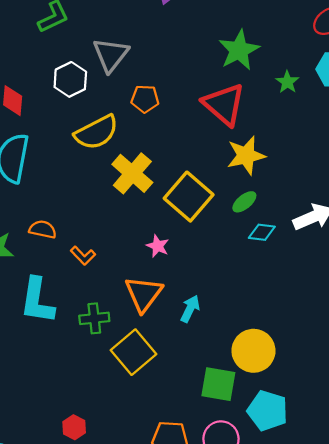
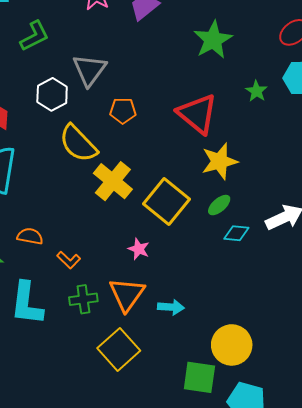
green star: (239, 50) -> (213, 40), moved
yellow semicircle: (97, 132) -> (78, 143), turned 75
cyan arrow: (190, 309) -> (171, 307), turned 70
green cross: (94, 318) -> (83, 299), moved

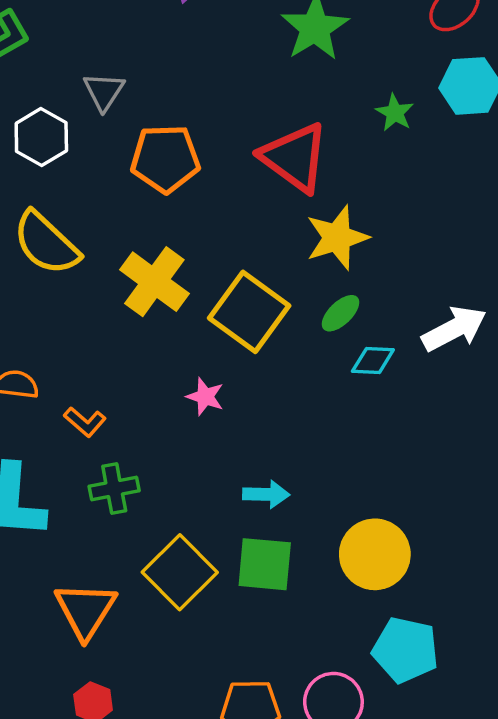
gray triangle: (90, 70) -> (104, 91), size x0.7
orange pentagon: (123, 111) -> (165, 159), size x1.5
yellow semicircle: (78, 143) -> (46, 243), moved
orange triangle: (127, 294) -> (85, 610), moved
green square: (199, 377) -> (265, 564), moved

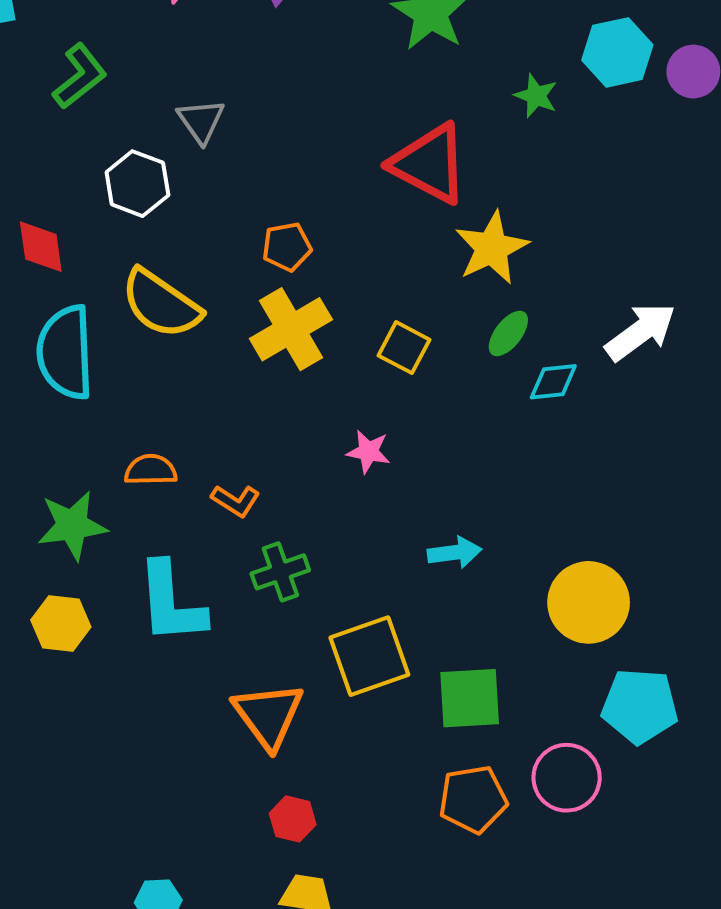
orange pentagon: (165, 159) -> (287, 247), moved, size x0.6
yellow cross: (154, 282) -> (291, 329), turned 32
yellow square: (249, 312) -> (404, 348), size x0.6
green square: (265, 564) -> (470, 698), moved
yellow square: (180, 572) -> (369, 656), turned 34

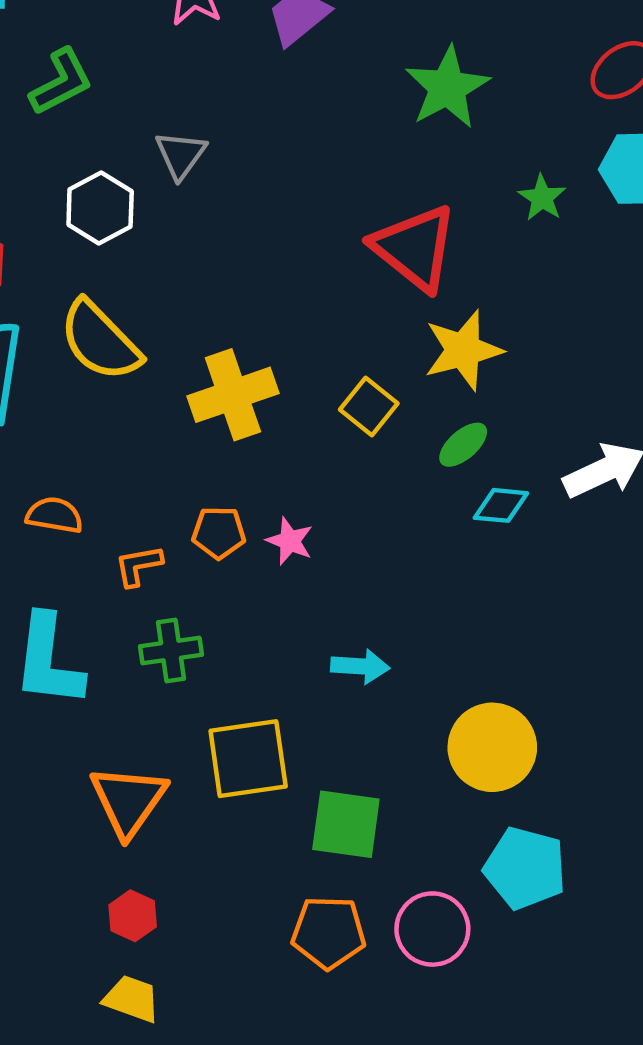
orange pentagon: (287, 247) -> (219, 533), moved
yellow square: (404, 348) -> (369, 406), moved
orange L-shape: (236, 501) -> (138, 566), turned 126

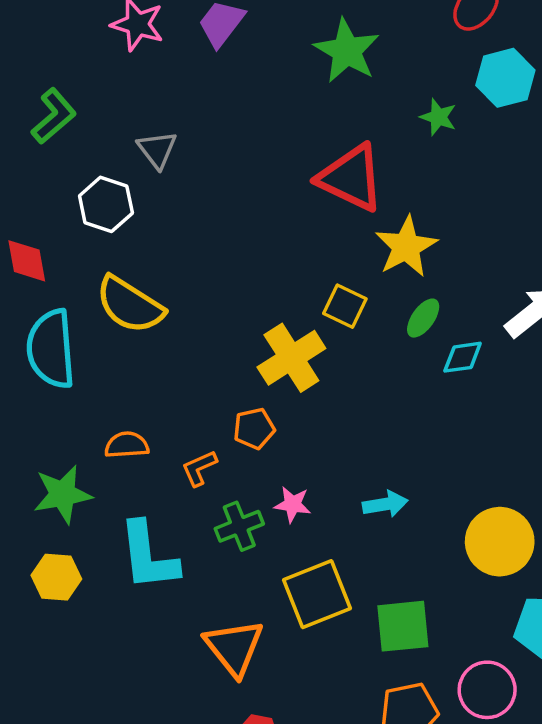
yellow cross: (233, 395) -> (291, 358), moved
pink star: (290, 541) -> (293, 504), moved

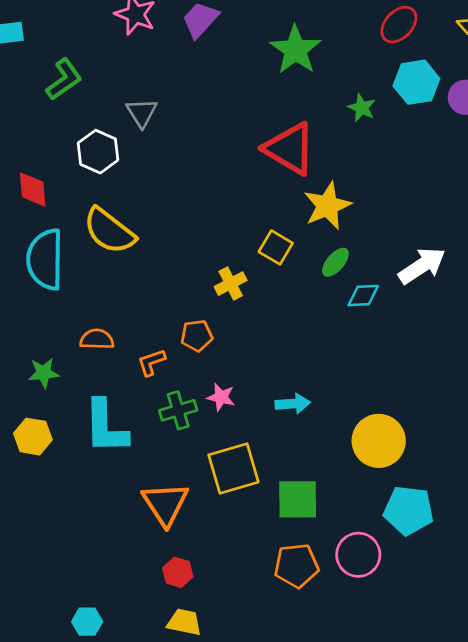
yellow cross: (291, 358) -> (231, 284), size x0.6
green star: (63, 494) -> (44, 373), size x0.7

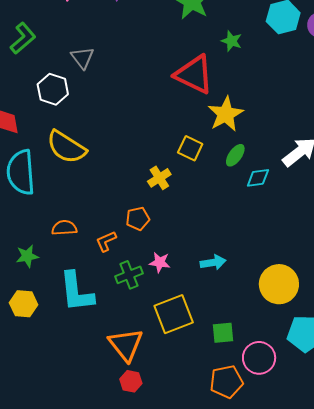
green star: (362, 108) -> (232, 41), moved
green square: (298, 499) -> (223, 333), size x0.7
pink circle: (358, 555) -> (259, 358), moved
red hexagon: (178, 572) -> (131, 381), moved

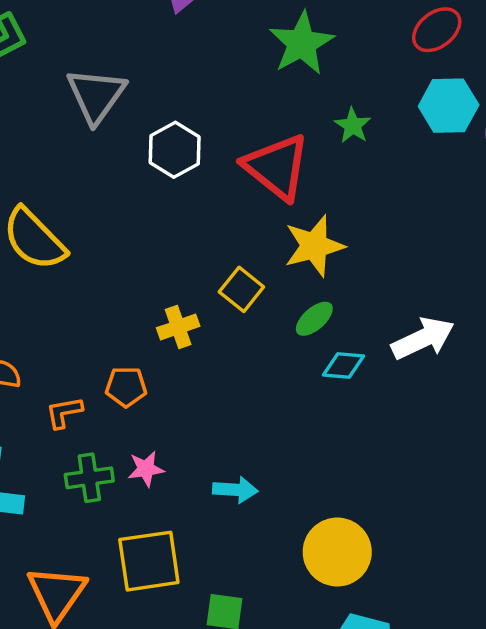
gray triangle: (82, 58) -> (96, 95), size x1.5
white hexagon: (53, 89) -> (175, 150), moved
pink star: (160, 262) -> (146, 469), turned -30

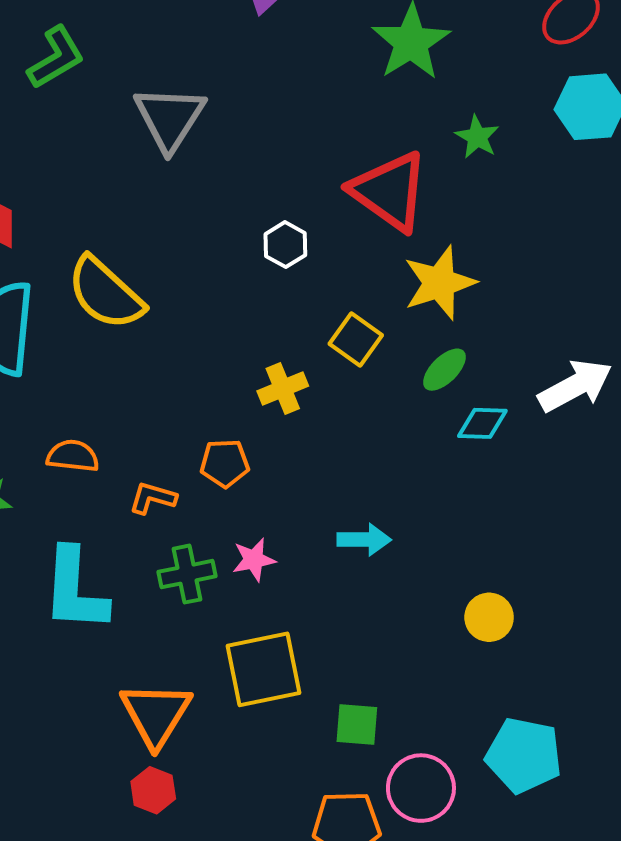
white hexagon: (175, 150) -> (285, 245), moved, size x0.7
orange L-shape: (64, 412) -> (153, 498), turned 30
cyan arrow: (235, 490) -> (364, 540), moved
yellow circle: (337, 552) -> (489, 617), moved, size x0.6

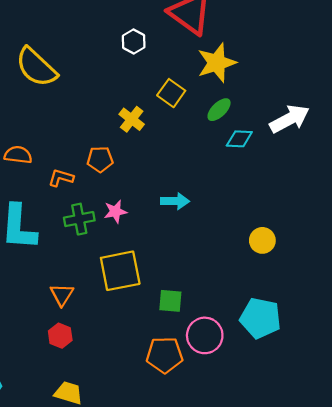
yellow cross: (283, 389) -> (132, 119), turned -30
yellow circle: (489, 617) -> (262, 240), moved
orange triangle: (156, 714) -> (62, 295), size x0.6

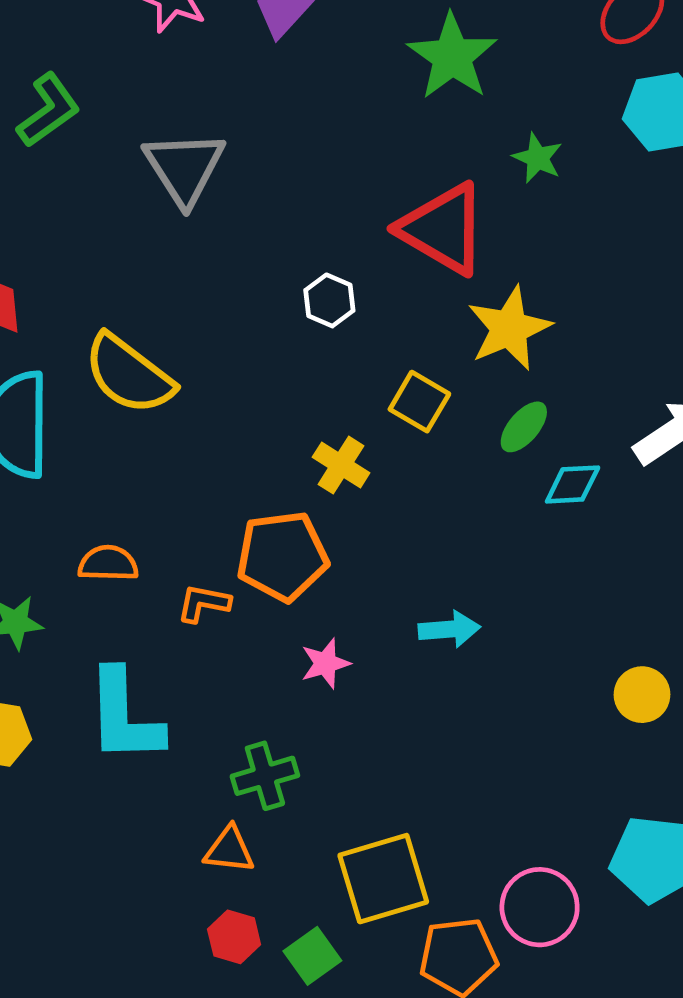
orange pentagon: (100, 159) -> (282, 556), size x1.6
green cross: (79, 219) -> (265, 776), moved
yellow square: (120, 271) -> (383, 879), moved
orange triangle: (62, 295) -> (229, 850), turned -50
green square: (170, 301) -> (312, 956), moved, turned -35

